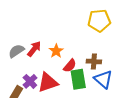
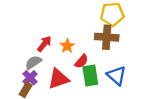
gray semicircle: (16, 51) -> (33, 62), moved
brown cross: (94, 61) -> (107, 37), moved, size x1.5
purple cross: (30, 81) -> (30, 78), moved

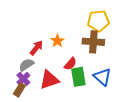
orange star: (67, 46) -> (57, 41), moved

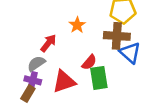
orange star: (57, 41) -> (77, 25), moved
blue triangle: (102, 77) -> (130, 53), moved
purple cross: (23, 79) -> (33, 80), turned -32

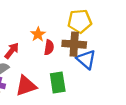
red semicircle: (89, 62) -> (49, 47), moved, turned -32

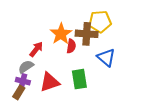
orange star: (38, 34) -> (61, 34), size x1.5
brown cross: (74, 44) -> (87, 34), moved

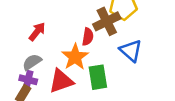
orange star: (61, 34) -> (75, 57), moved
brown cross: (87, 34) -> (107, 21), turned -30
red arrow: (36, 49) -> (37, 32), moved

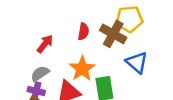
brown cross: (107, 21) -> (113, 34), turned -35
red semicircle: (88, 37) -> (83, 31), moved

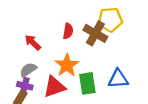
red arrow: (45, 44) -> (33, 42), turned -84
blue triangle: (137, 62) -> (118, 79), moved, turned -45

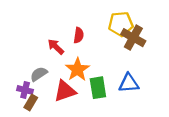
brown cross: (95, 33) -> (133, 38), moved
red arrow: (33, 42) -> (56, 47), moved
purple cross: (25, 86) -> (25, 90), moved

